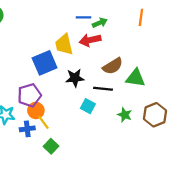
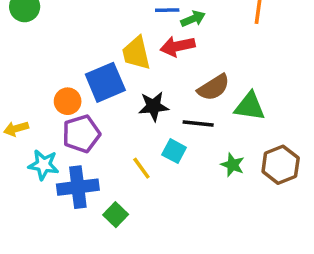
orange circle: (36, 110) -> (68, 101), moved
yellow line: (43, 122) -> (141, 168), moved
blue cross: (27, 129) -> (78, 187), size x1.6

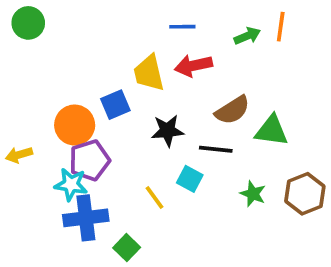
green arrow: (193, 19) -> (247, 36), moved
blue square: (105, 82) -> (115, 105), size x0.7
orange circle: (68, 101) -> (75, 125), size x1.4
cyan star: (44, 165) -> (71, 184), moved

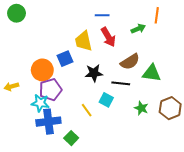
green arrow: (247, 36) -> (138, 29), moved
red arrow: (193, 66) -> (108, 37), turned -108

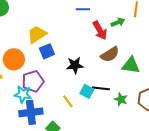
red arrow: (108, 37) -> (100, 30), moved
yellow trapezoid: (84, 41) -> (37, 34), moved, turned 70
orange circle: (42, 70) -> (14, 59), moved
black line: (121, 83) -> (101, 88), moved

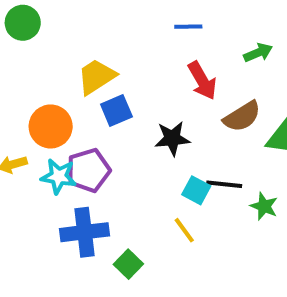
red arrow: (100, 30) -> (202, 81), moved
cyan star: (23, 94) -> (59, 176), moved
yellow line: (68, 101) -> (184, 230), moved

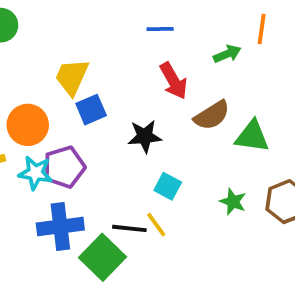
yellow trapezoid: (97, 77) -> (72, 77), turned -33
black line: (224, 184) -> (129, 228), moved
green square: (128, 264) -> (103, 257), size x1.6

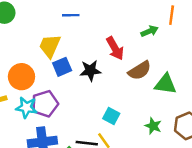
blue line: (160, 29) -> (71, 15), moved
black star: (145, 136) -> (90, 71), moved

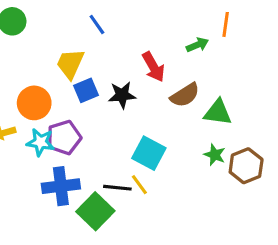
blue line: (71, 15) -> (97, 24), turned 56
cyan square: (111, 116) -> (149, 153), size x1.5
green star: (153, 126) -> (215, 155), moved

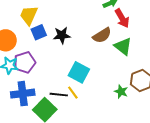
red arrow: (153, 67) -> (122, 18), moved
green triangle: (218, 112) -> (123, 46), turned 30
green star: (215, 155) -> (121, 92), moved

